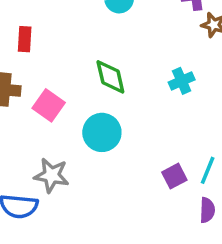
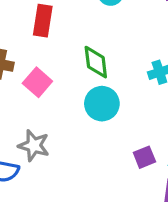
red rectangle: (25, 39) -> (43, 21), moved, size x1.4
cyan circle: (102, 132) -> (102, 104), moved

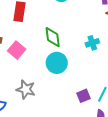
gray star: (34, 146) -> (26, 89), moved

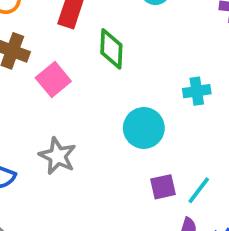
green diamond: (53, 37) -> (111, 49), moved
cyan circle: (57, 63) -> (144, 128), moved

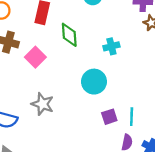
cyan cross: (197, 91) -> (111, 46), moved
cyan line: (199, 190) -> (132, 117), turned -30

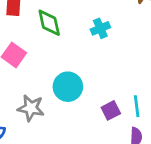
cyan circle: (94, 82) -> (68, 87), moved

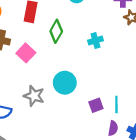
green diamond: (49, 23) -> (56, 31), turned 35

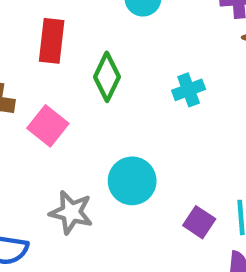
purple square: (96, 105) -> (199, 222), turned -32

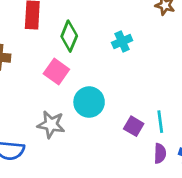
pink square: (48, 126) -> (56, 72), moved

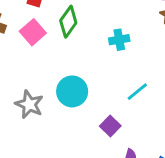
pink square: (56, 72) -> (33, 32), moved
cyan line: (160, 122) -> (137, 92), moved, turned 45

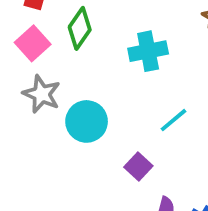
cyan cross: (119, 40) -> (148, 51), size x1.4
gray star: (29, 104) -> (42, 94), moved

